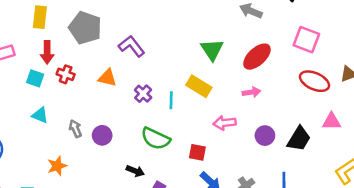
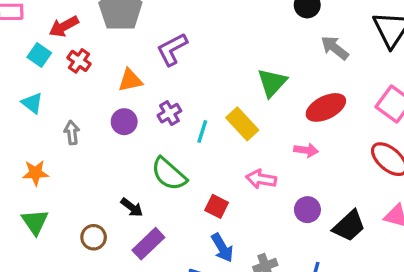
purple L-shape: (132, 46) -> (172, 49), turned -96
red arrow: (47, 52) -> (64, 26), turned 45
orange triangle: (107, 78) -> (130, 80), turned -42
purple circle: (102, 135) -> (124, 122), moved

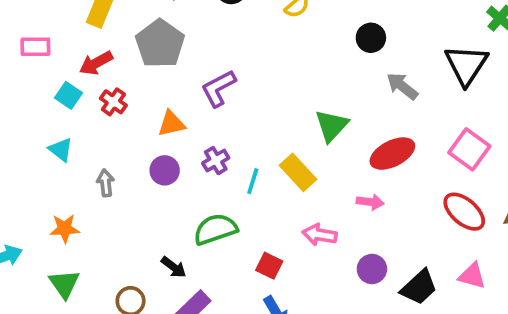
green semicircle: (169, 174) -> (215, 229), turned 120

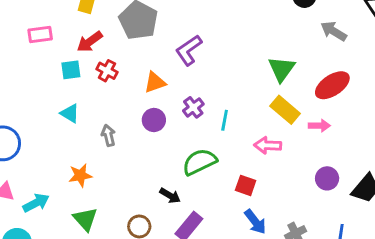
cyan square: (68, 95) -> (71, 70), turned -35
yellow rectangle: (298, 172) -> (285, 110), moved
pink arrow: (320, 235) -> (268, 145), moved

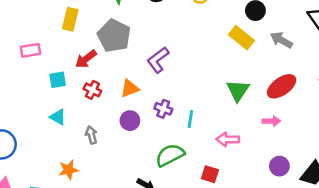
red arrow: (90, 42) -> (86, 59), moved
green triangle: (282, 69) -> (238, 90), moved
red cross: (107, 71) -> (92, 90), moved
purple cross: (193, 107) -> (163, 109), turned -30
yellow rectangle: (285, 110) -> (241, 38), moved

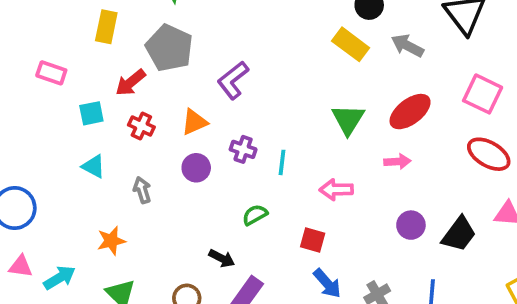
pink rectangle: (30, 50) -> (51, 73), turned 30
green semicircle: (170, 155) -> (255, 215), size x0.6

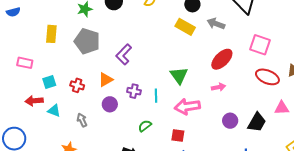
red arrow: (130, 82) -> (34, 101), moved, turned 42
green triangle: (348, 120) -> (179, 75), moved
pink arrow: (336, 190) -> (187, 107), size x1.4

